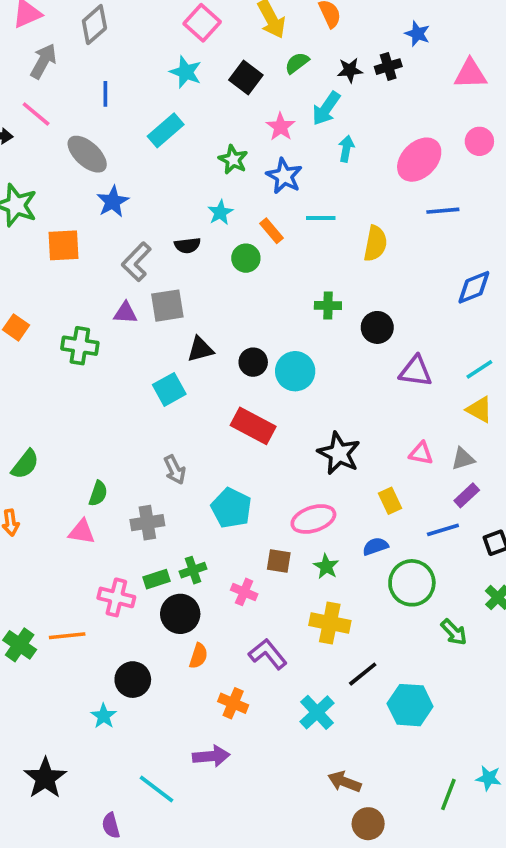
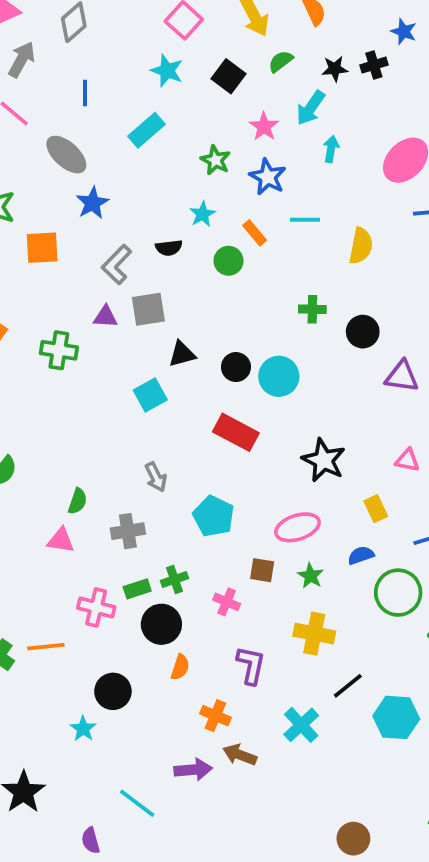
purple L-shape: (268, 654) -> (251, 665), turned 51
brown arrow: (344, 782) -> (240, 755), moved

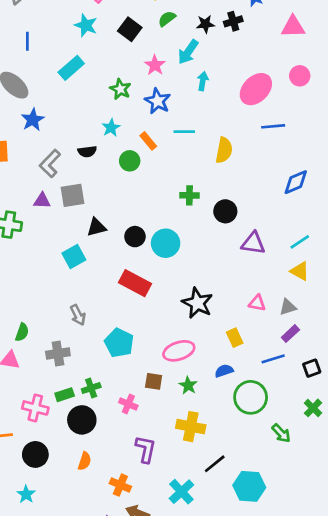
orange semicircle: (180, 667) -> (84, 461), moved
black circle: (113, 691) -> (35, 454), moved

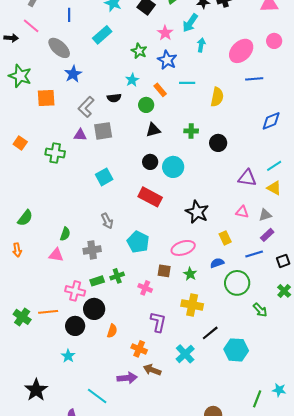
black triangle: (96, 227) -> (153, 130), moved
purple triangle: (253, 243) -> (247, 178), moved
black circle: (82, 420) -> (94, 309), moved

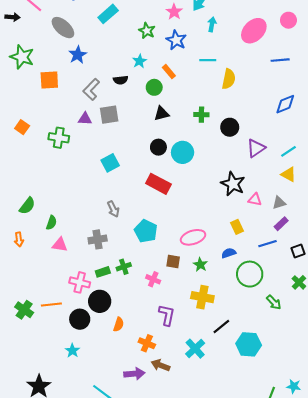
blue line: (254, 79) -> (280, 60), moved
cyan line: (187, 83) -> (208, 60), moved
purple triangle: (247, 178) -> (256, 148), moved, turned -42
black star: (197, 212) -> (233, 184), moved
green semicircle: (65, 234) -> (51, 223), moved

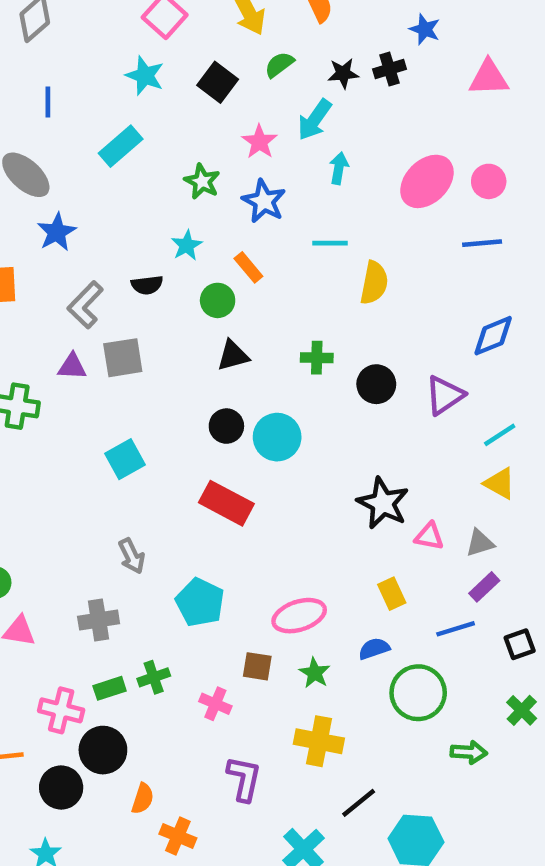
pink circle: (288, 20) -> (489, 181), moved
purple triangle: (256, 148) -> (445, 395), moved
green arrow: (274, 302) -> (469, 752), turned -42
orange cross: (147, 343) -> (178, 836), moved

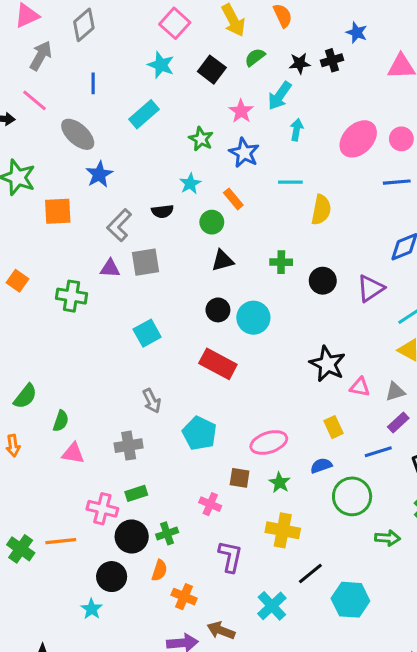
green cross: (154, 677) -> (167, 533), moved
black circle: (61, 788) -> (112, 577), moved

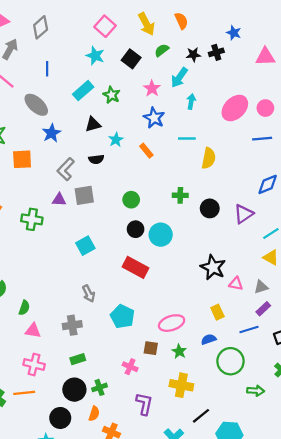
green star: (201, 139) -> (112, 95), moved
green circle: (212, 222) -> (131, 200), moved
black triangle: (223, 261) -> (93, 124), moved
pink cross: (102, 509) -> (34, 364), moved

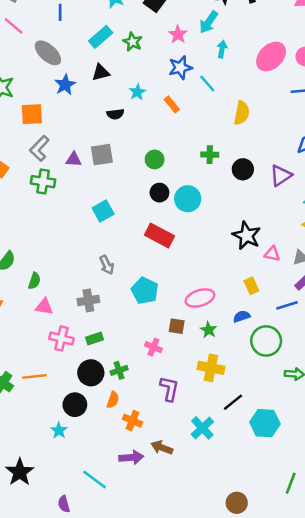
blue star: (154, 118) -> (180, 68), turned 30
black triangle: (93, 124) -> (101, 72), moved
cyan line: (187, 139) -> (207, 83), moved, turned 49
gray L-shape: (66, 169) -> (39, 148), moved
pink cross: (34, 364) -> (61, 338), moved

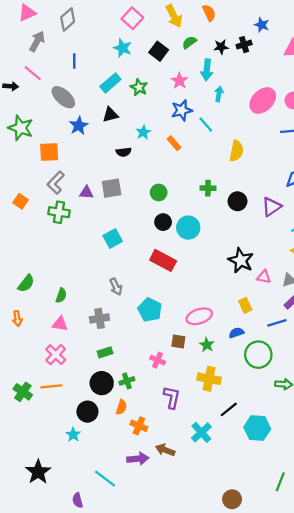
cyan arrow: (209, 22) -> (207, 70), turned -30
green semicircle: (34, 281) -> (61, 295), moved
pink cross: (61, 338) -> (56, 355), moved, turned 30

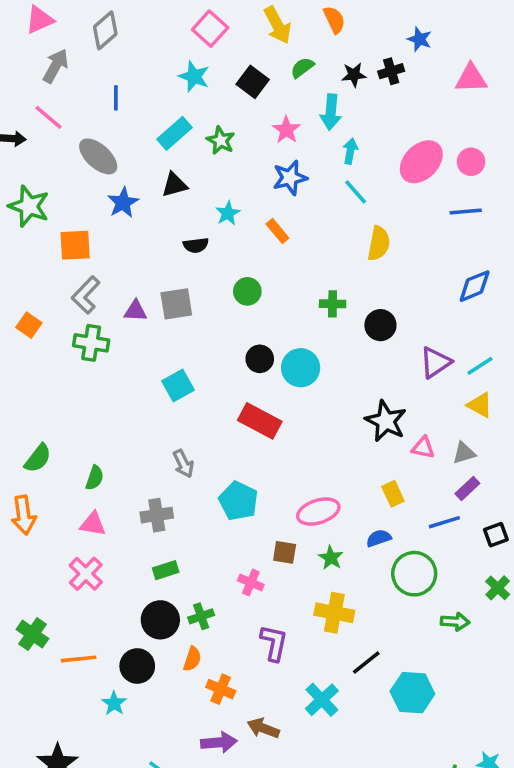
cyan line: (206, 125) -> (356, 192), moved
green circle: (159, 192) -> (247, 291), moved
purple triangle: (271, 207) -> (436, 362), moved
orange arrow: (17, 318) -> (24, 515), size x1.5
orange line: (51, 386) -> (79, 659), moved

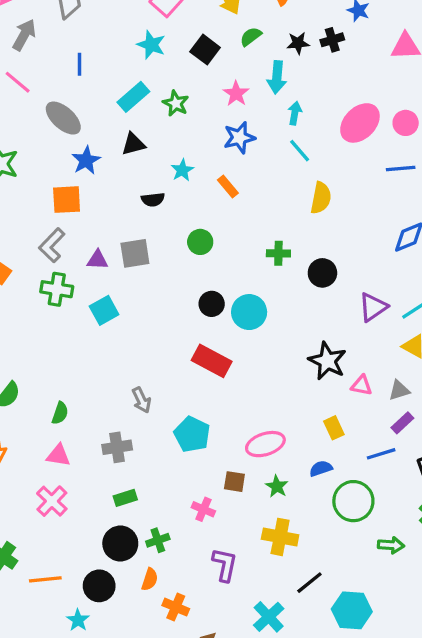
orange square: (75, 245) -> (67, 200), moved
cyan square: (178, 385) -> (104, 310), moved

